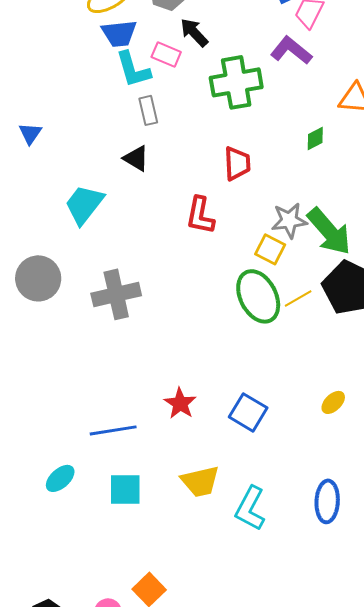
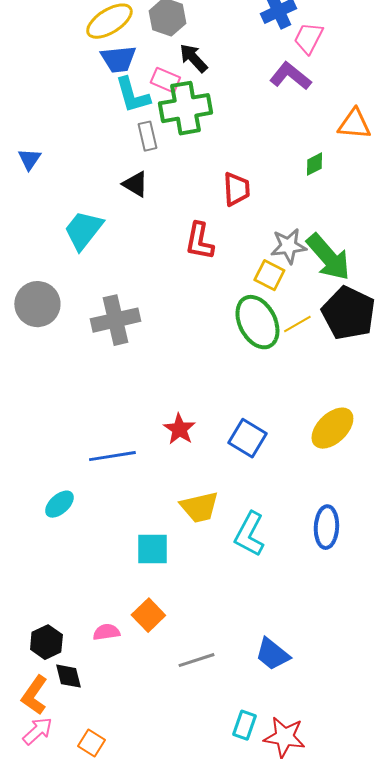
green cross: (236, 82) -> (185, 108), moved
yellow ellipse: (333, 402) -> (332, 428), size x1.8
cyan square: (125, 489) -> (152, 549), moved

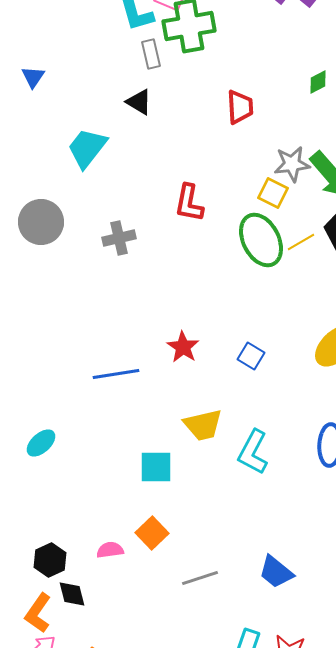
red L-shape: (199, 241) -> (189, 203), moved
gray cross: (115, 320) -> (119, 238), size x0.7
blue square: (247, 438) -> (251, 356), size x0.7
cyan ellipse: (59, 504) -> (41, 443), moved

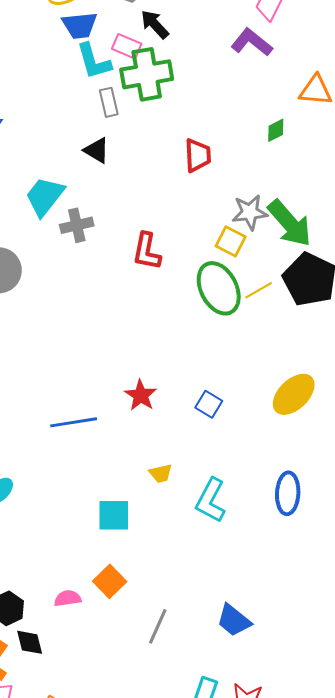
gray cross: (119, 238) -> (77, 225), moved
yellow trapezoid: (203, 425) -> (161, 473), size x0.6
gray line: (200, 578) -> (158, 626), turned -48

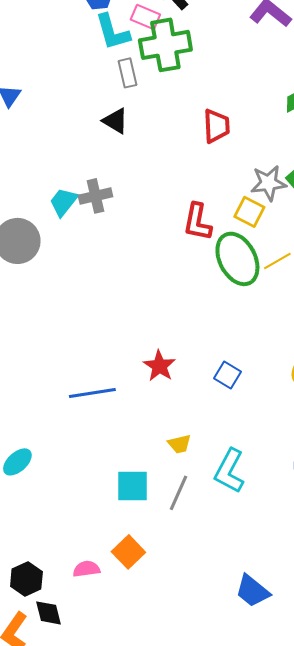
cyan trapezoid: (45, 196) -> (63, 202), moved, size x0.7
red L-shape: (147, 251) -> (197, 222), moved
gray line: (158, 626) -> (178, 493), moved

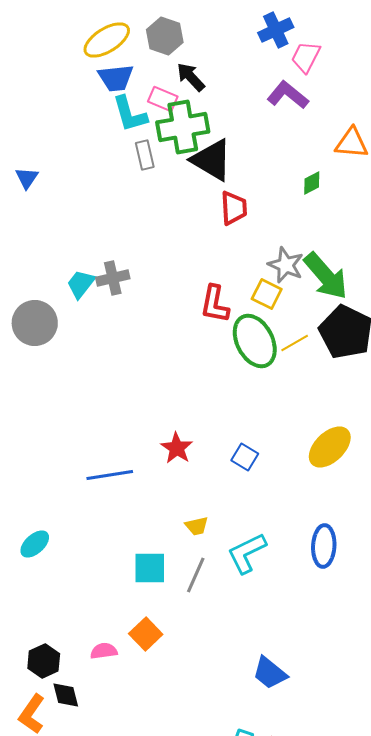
black triangle: (115, 121) -> (212, 160), moved, size x1.6
gray star: (268, 183) -> (286, 265), turned 30
cyan L-shape: (229, 471) -> (247, 553), turned 36

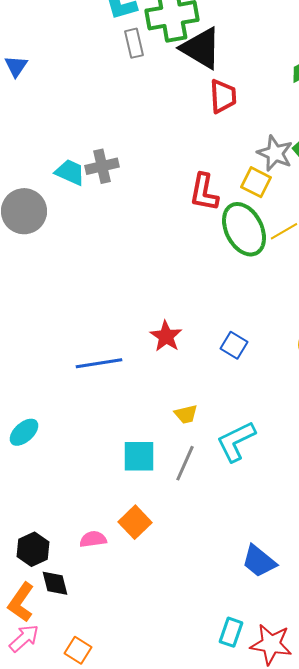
cyan trapezoid: (81, 284) -> (70, 172), turned 76

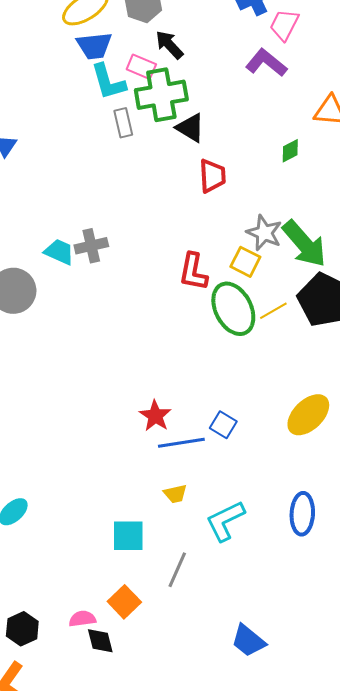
black triangle: (201, 48) -> (190, 128), size x0.7
blue line: (99, 363) -> (181, 443), moved
gray line: (185, 463) -> (177, 570), moved
black diamond: (55, 583) -> (100, 641), moved

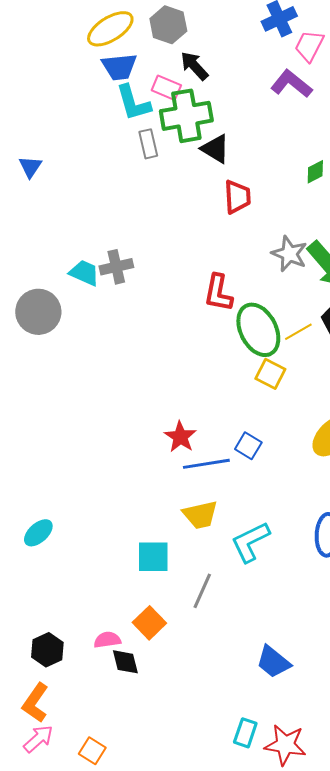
yellow square: (245, 262) -> (270, 374), moved
yellow trapezoid: (175, 494) -> (200, 515), size x1.5

